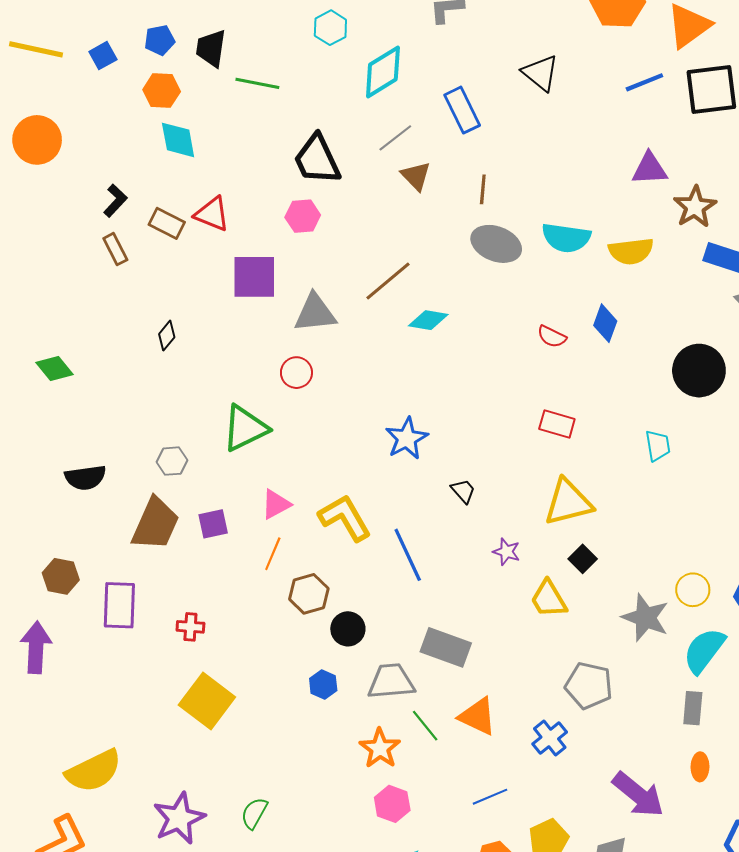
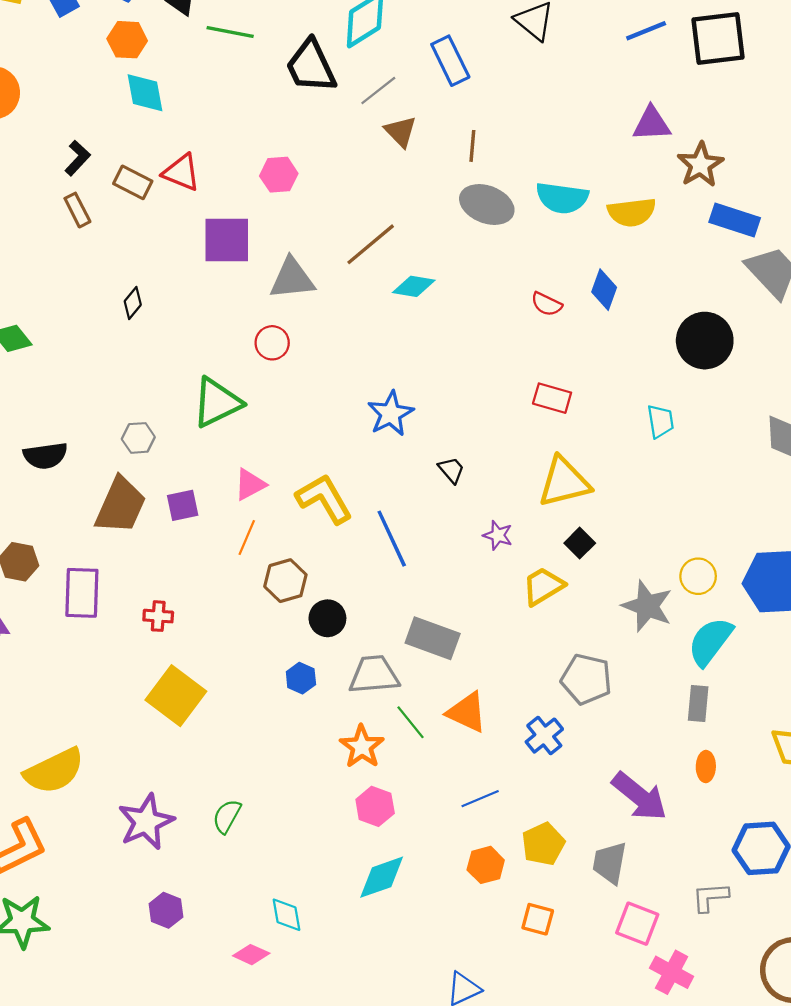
black trapezoid: (317, 159) -> (311, 66), moved
yellow trapezoid: (549, 599) -> (543, 586), turned 90

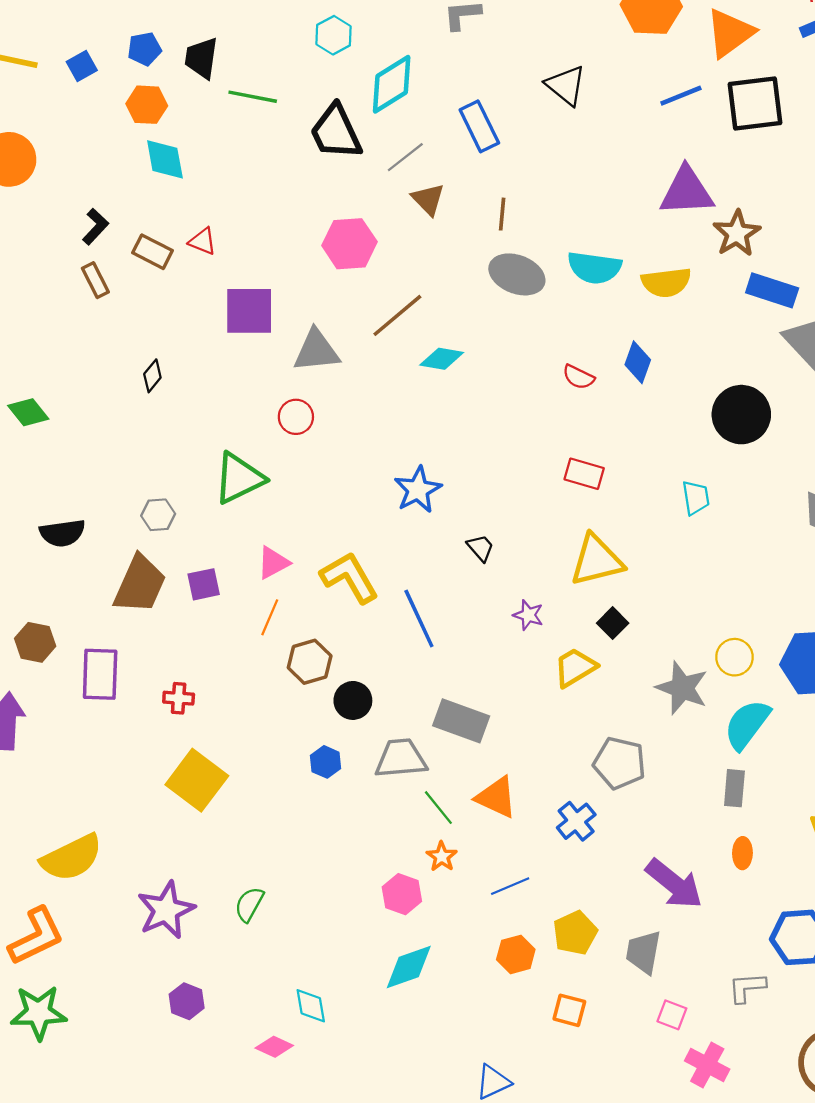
purple triangle: (652, 124) -> (687, 191), size x1.4
red triangle: (181, 172) -> (203, 241), size x0.7
pink hexagon: (279, 175) -> (349, 244), moved, size x1.4
orange star: (362, 747) -> (442, 857), moved, size x0.7
pink square: (637, 924) -> (672, 1015), size x0.7

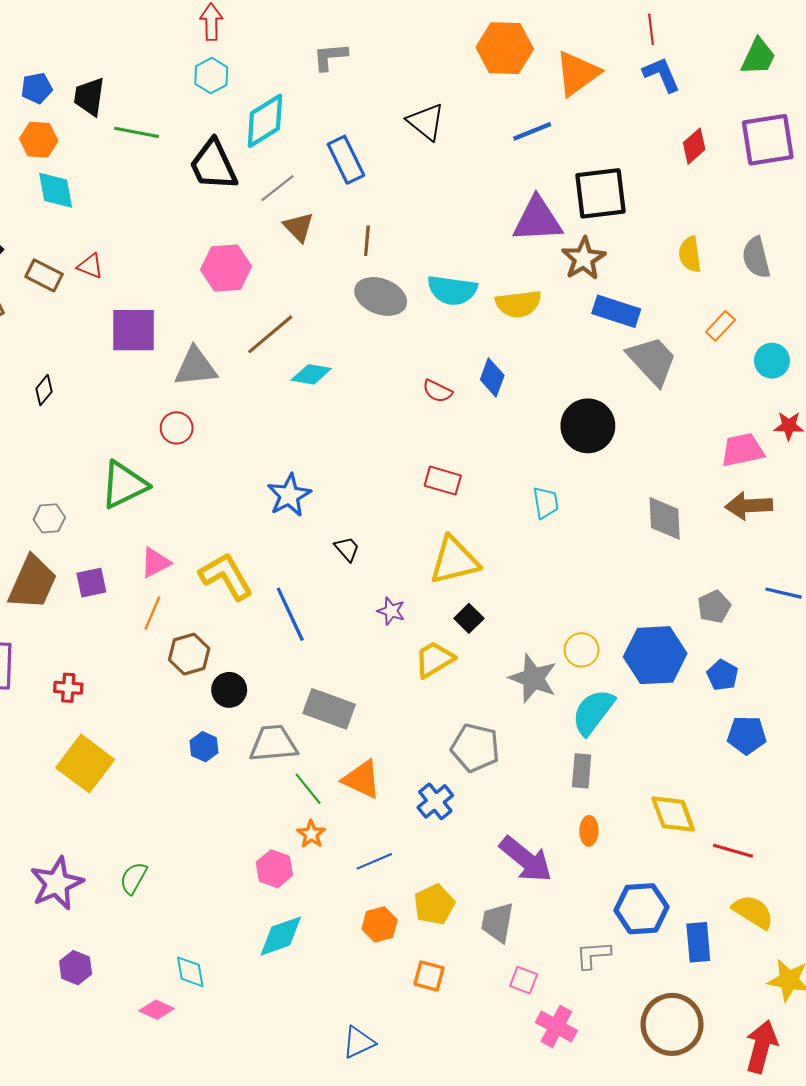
black square: (755, 104) -> (600, 193), moved

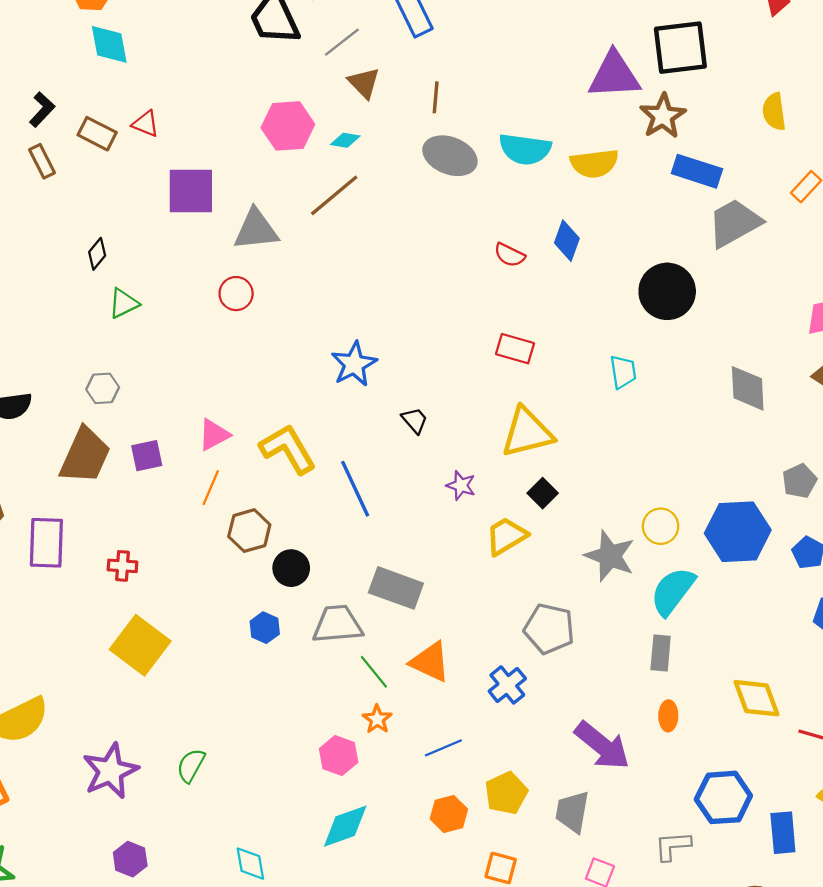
gray trapezoid: (652, 361) -> (734, 223), turned -76
cyan diamond: (311, 374) -> (345, 140), moved, size x0.7
green triangle: (124, 485) -> (124, 303), moved, size x0.6

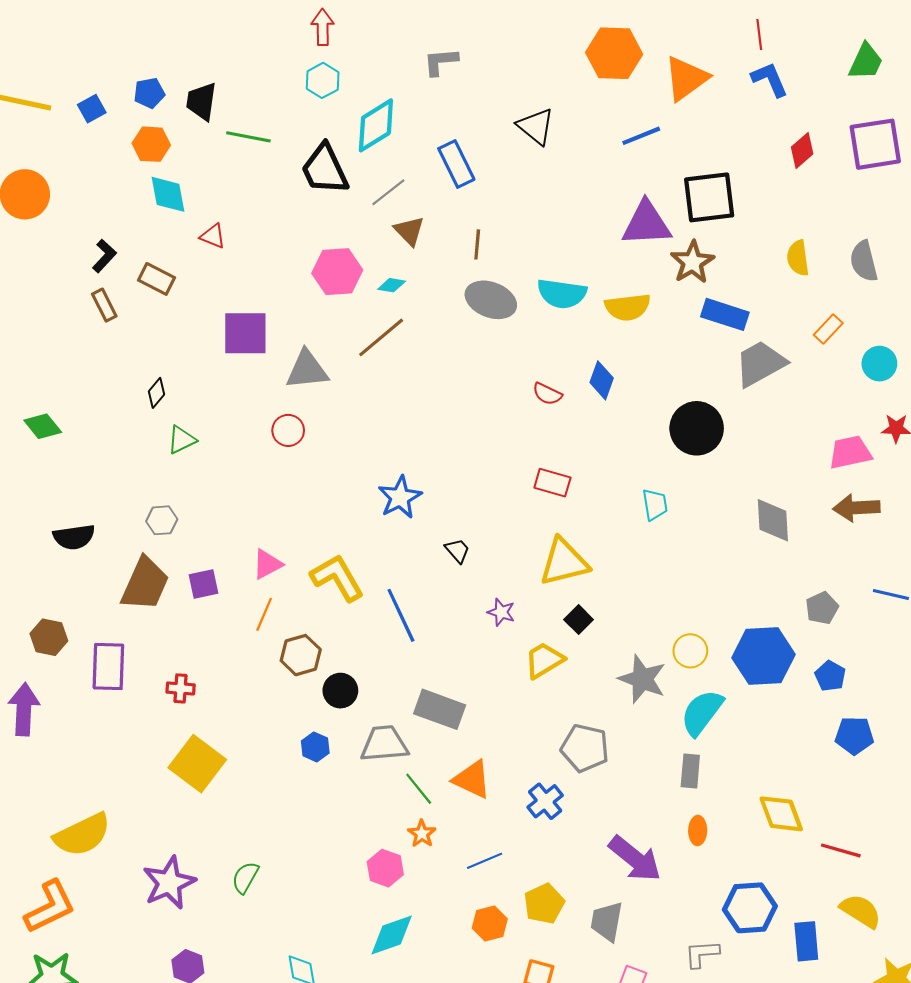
red triangle: (146, 124) -> (213, 236), moved

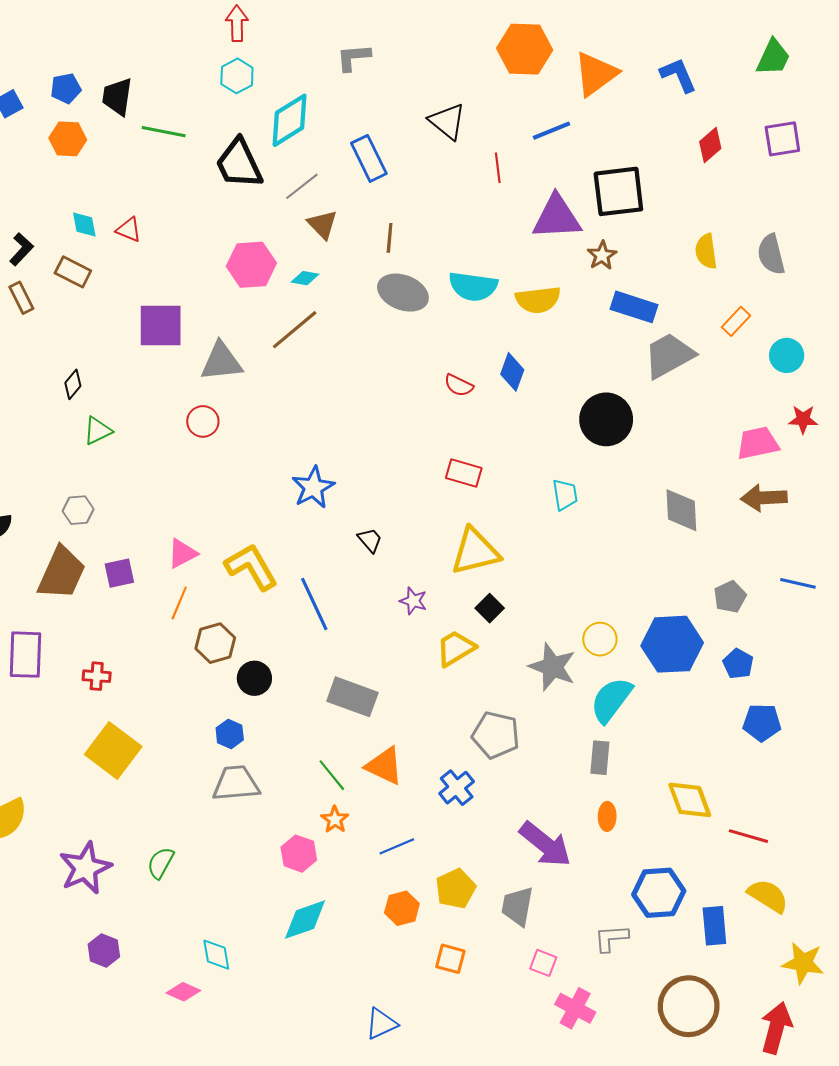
red line: (759, 34) -> (498, 168), moved
purple square: (875, 144) -> (782, 139), size x0.7
cyan diamond: (168, 194) -> (84, 224), moved, size x0.7
brown star: (692, 262) -> (602, 255), size x0.7
gray trapezoid: (384, 744) -> (236, 783), moved

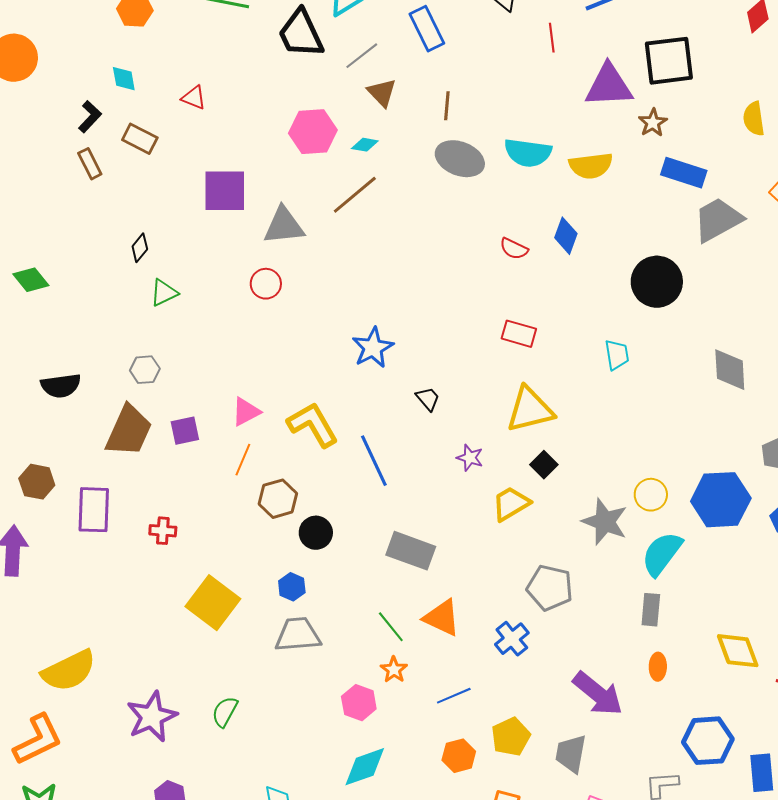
cyan diamond: (84, 224) -> (124, 79), moved
yellow square: (113, 750) -> (213, 603), moved

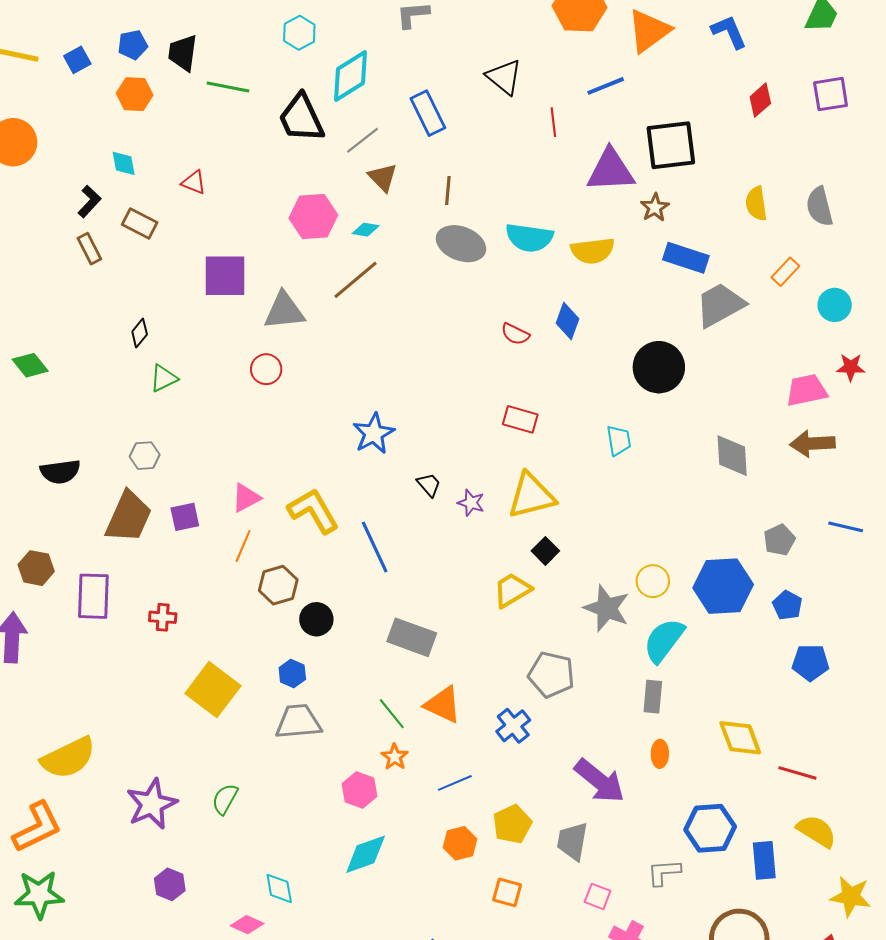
purple star: (470, 458) -> (471, 503), moved

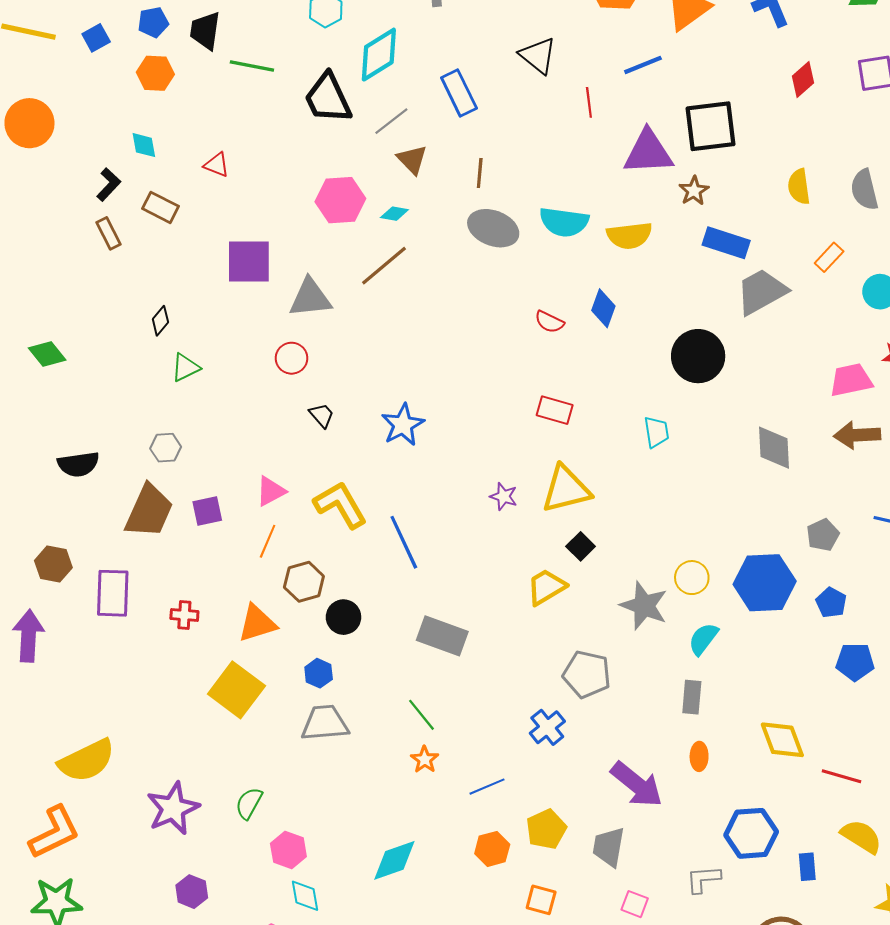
black trapezoid: (429, 485) -> (322, 415), moved
cyan semicircle: (664, 640) -> (703, 639), size x0.7
orange triangle: (443, 705) -> (257, 623), moved, turned -42
pink hexagon: (360, 790) -> (288, 850), moved
blue rectangle: (764, 860) -> (807, 867), size x0.7

